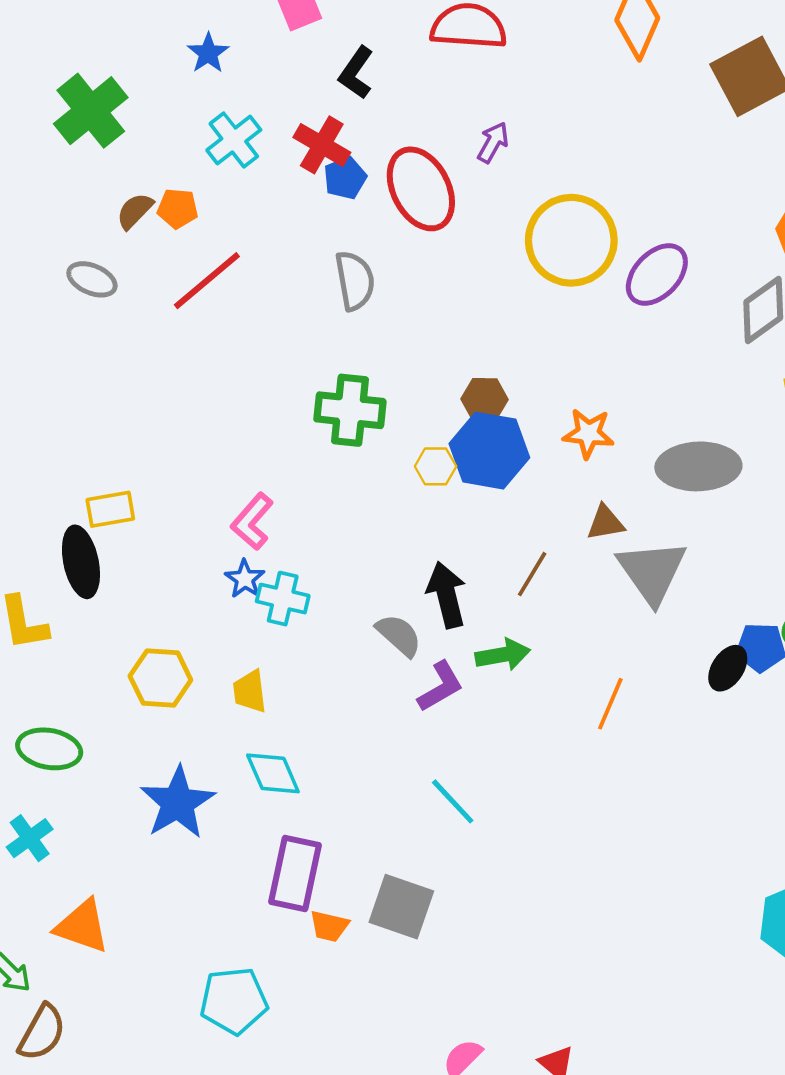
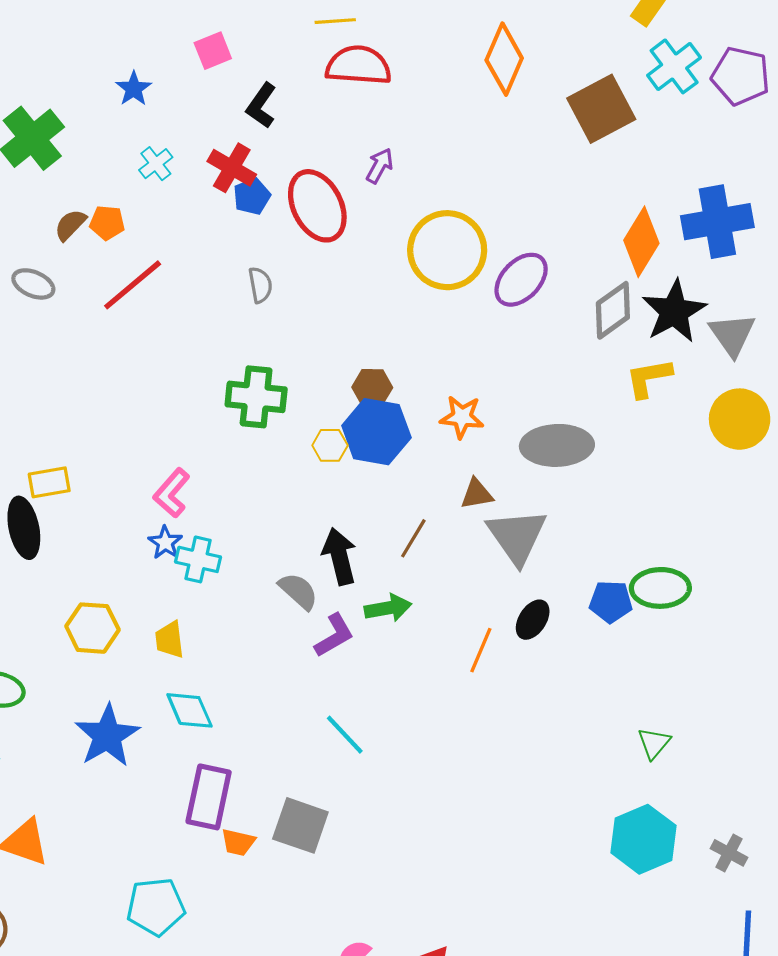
cyan cross: (234, 140) -> (156, 164), size x0.7
gray semicircle: (355, 281) -> (260, 285), size x0.7
black ellipse: (728, 668) -> (533, 620), moved

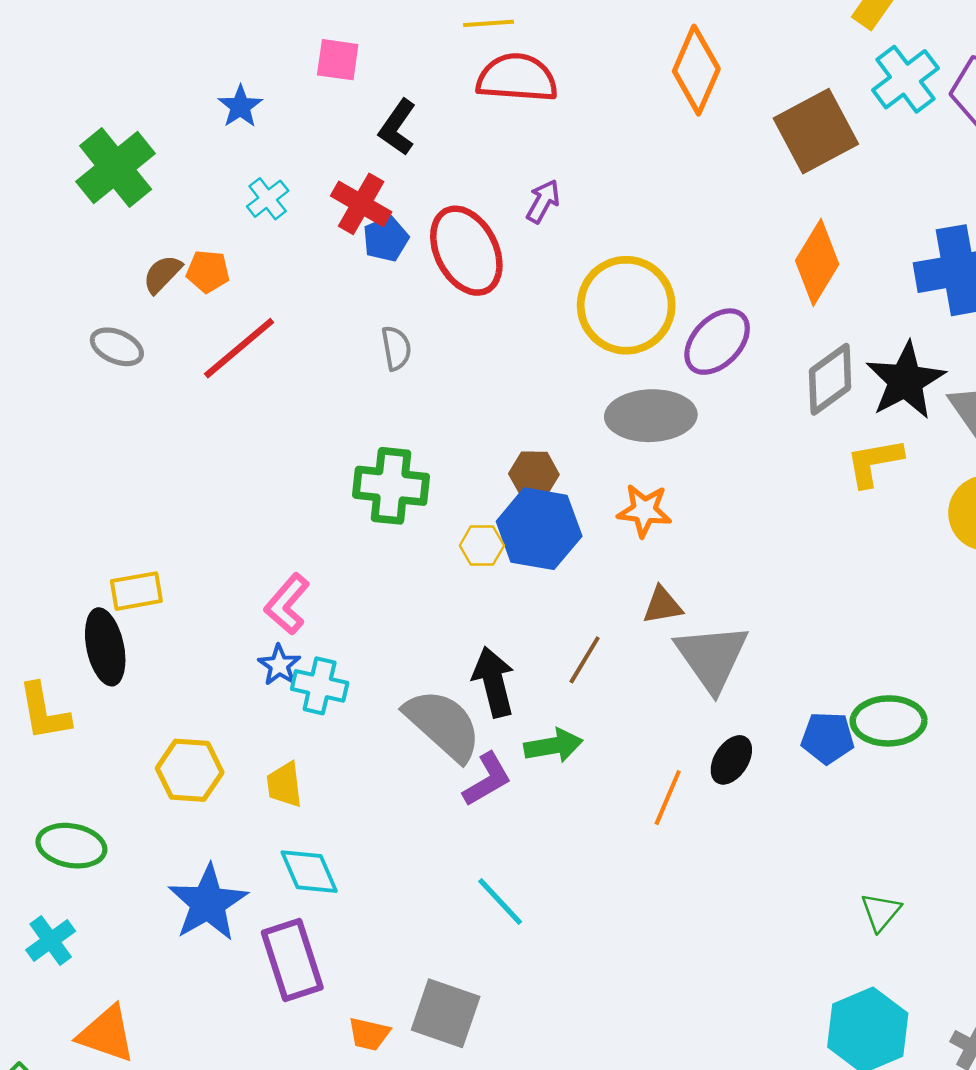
pink square: (213, 51) -> (338, 60), turned 30
orange diamond: (641, 242) -> (817, 262), moved
gray ellipse: (557, 445) -> (651, 416), moved
gray semicircle: (298, 591) -> (443, 725), size x1.6
purple rectangle: (209, 797) -> (292, 960), moved, turned -30

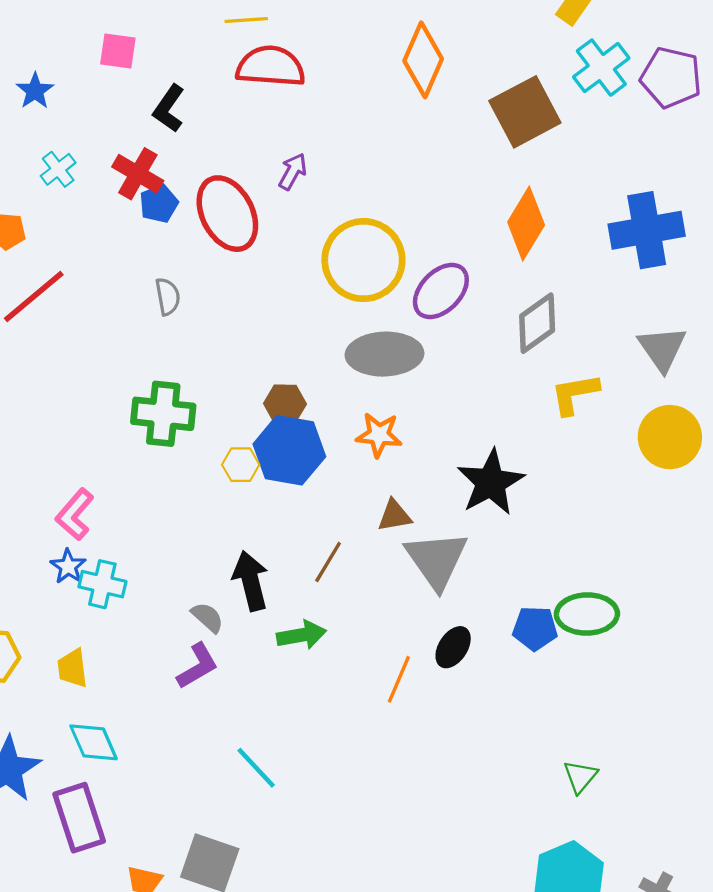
black star: (905, 381) -> (491, 482), moved
gray semicircle: (443, 725) -> (207, 617), size x0.5
purple L-shape: (487, 779) -> (198, 666), moved

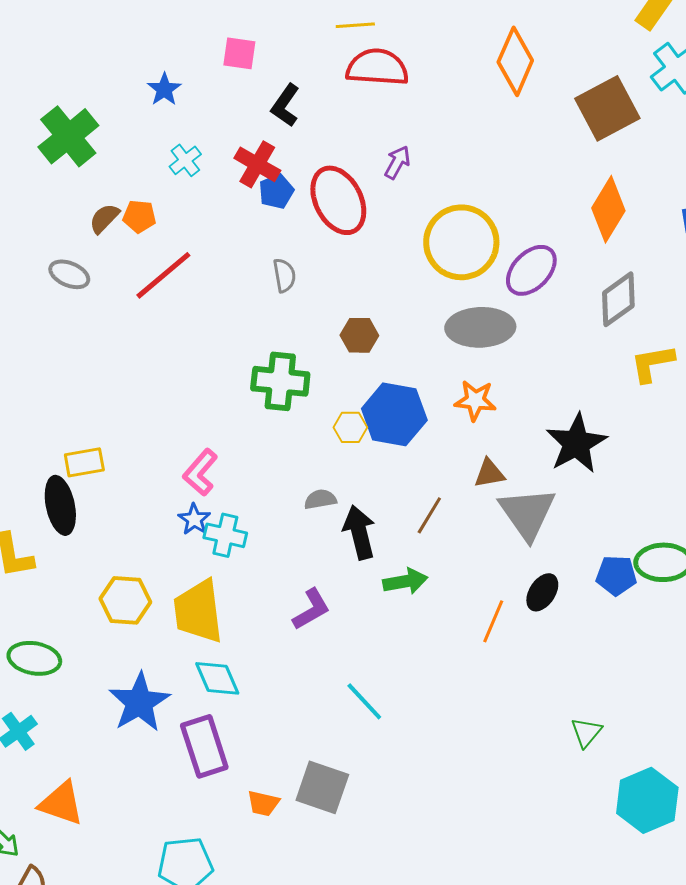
brown hexagon: (285, 404) -> (359, 335), moved
gray semicircle: (207, 617) -> (320, 499), moved, turned -52
yellow trapezoid: (73, 668) -> (198, 611), size x1.8
green triangle: (580, 777) -> (586, 732), moved

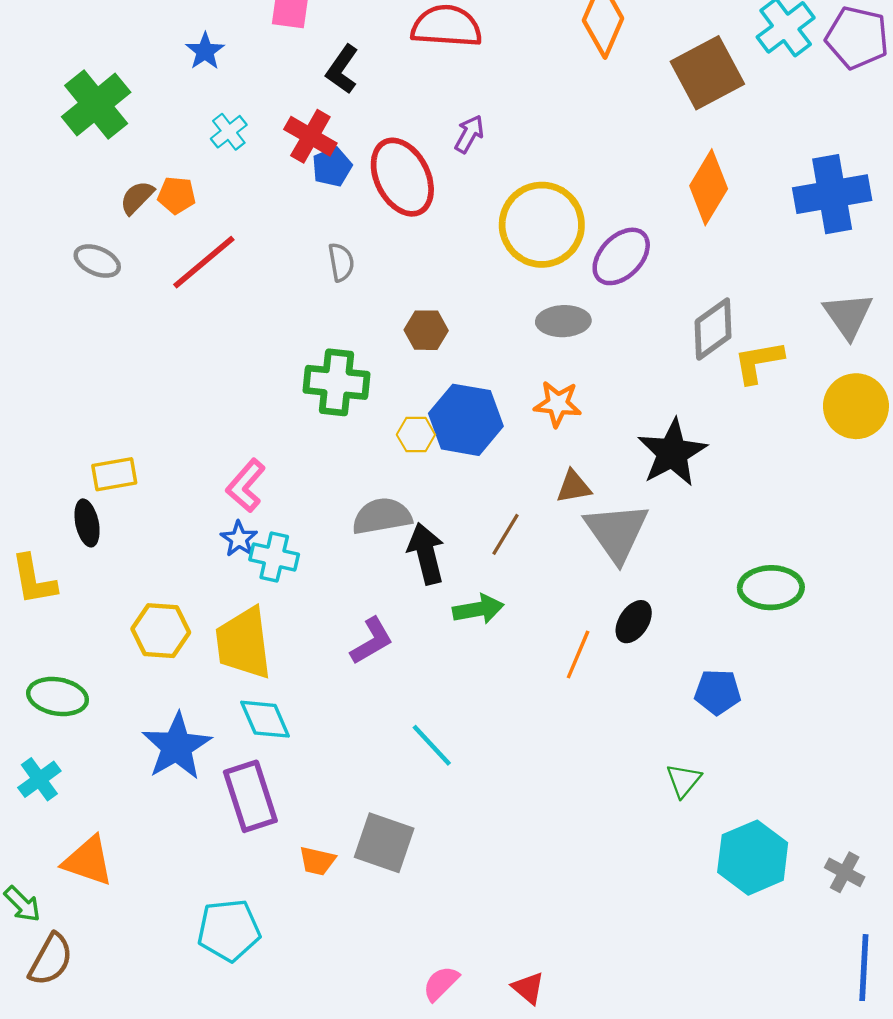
gray diamond: (618, 299) -> (713, 329), moved
gray ellipse: (480, 327) -> (563, 321), size x0.7
gray semicircle: (320, 499) -> (382, 516), size x1.6
black ellipse: (60, 505) -> (87, 523), size x0.7
blue pentagon: (616, 575) -> (718, 692), moved

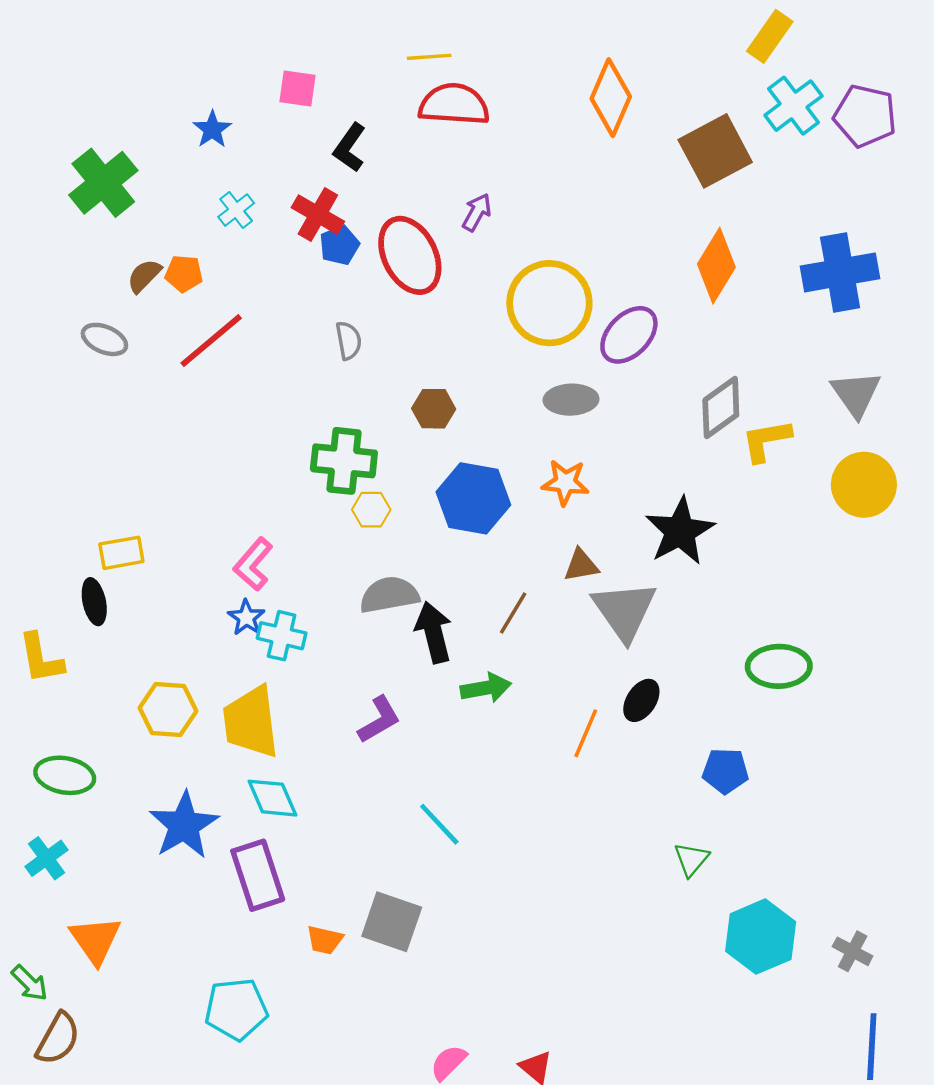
yellow hexagon: (416, 435) -> (371, 510), moved
orange triangle: (88, 861) -> (95, 940), turned 36

